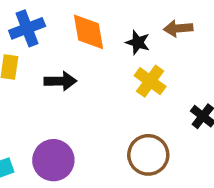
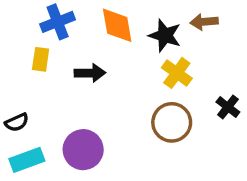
black star: (138, 42) -> (165, 35), size x1.4
brown circle: (148, 155) -> (172, 122), moved

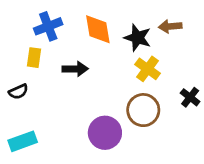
black semicircle: (17, 122) -> (18, 92), moved
purple circle: (83, 150) -> (105, 133), moved

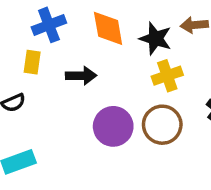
yellow cross: (148, 69) -> (167, 76), turned 35
purple circle: (105, 133) -> (113, 126), moved

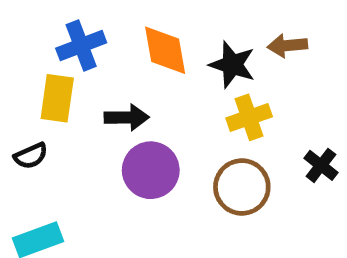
yellow rectangle: (32, 62) -> (57, 98), size x1.4
purple circle: (113, 126) -> (151, 170), moved

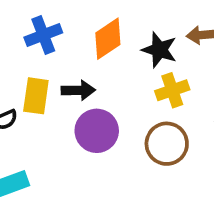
orange diamond: (165, 50) -> (108, 39), turned 66
yellow rectangle: (57, 98) -> (36, 96), moved

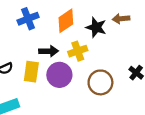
yellow cross: (172, 90) -> (78, 51), moved
yellow rectangle: (36, 96) -> (31, 72), moved

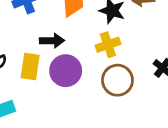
yellow cross: (78, 51) -> (108, 45), moved

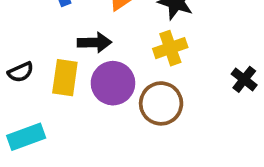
brown circle: (117, 80) -> (161, 103), moved

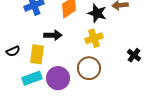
purple circle: (113, 83) -> (58, 78), moved
cyan rectangle: (26, 137) -> (32, 78), moved

